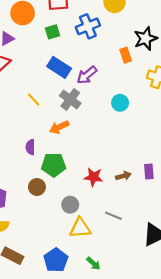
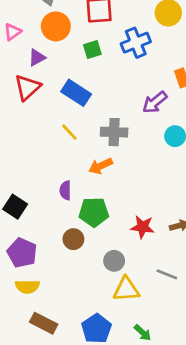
blue rectangle: (59, 67) -> (76, 93), moved
purple arrow: (87, 75) -> (155, 102), moved
gray cross: (70, 99) -> (114, 132), turned -35

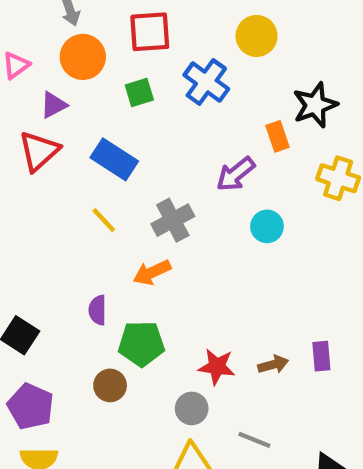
blue cross: (136, 43) -> (206, 82), turned -32
gray cross: (114, 132) -> (173, 220), turned -30
gray circle: (114, 261) -> (192, 408), moved

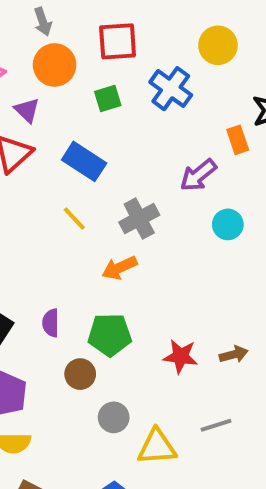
purple triangle: (54, 105) -> (27, 110), turned -48
purple semicircle: (97, 310) -> (51, 323), moved
gray circle: (192, 408) -> (114, 417), moved
gray line: (254, 440) -> (216, 425), turned -40

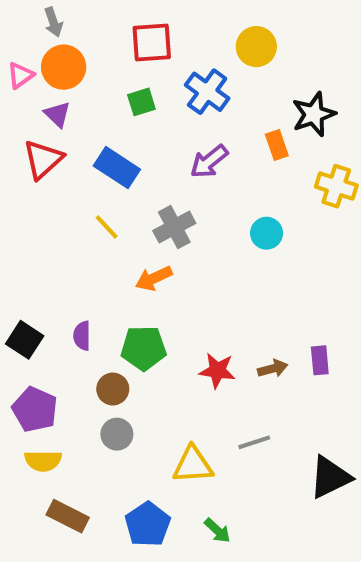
gray arrow: (43, 22) -> (53, 22), moved
orange circle: (55, 65) -> (64, 67), moved
purple arrow: (198, 175) -> (209, 161), moved
gray circle: (114, 417) -> (117, 434), moved

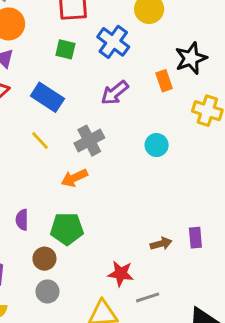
green square: (141, 102) -> (65, 49), turned 30
red star: (217, 371) -> (121, 274), moved

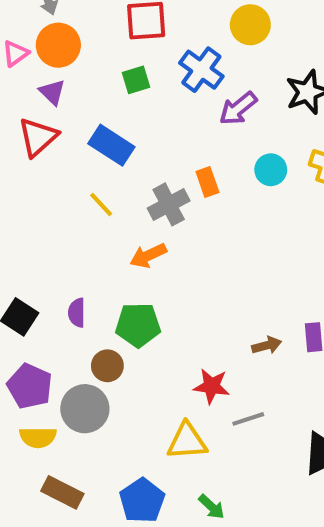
green square: (65, 49) -> (136, 80), turned -30
orange rectangle: (164, 81) -> (207, 182), moved
purple arrow: (115, 93) -> (238, 108), moved
cyan circle: (157, 145) -> (271, 170), moved
gray circle: (47, 291) -> (85, 409), moved, size x1.5

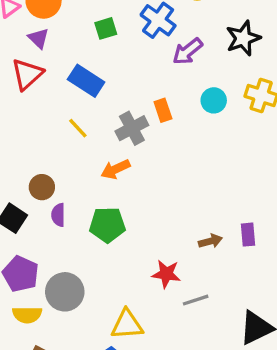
brown circle: (107, 366) -> (42, 187), moved
yellow triangle: (187, 441) -> (127, 325), moved

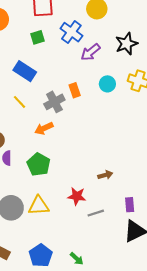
green pentagon: (107, 225) -> (39, 164), turned 30
purple rectangle: (248, 235) -> (130, 205), moved
yellow triangle: (127, 325) -> (39, 206), moved

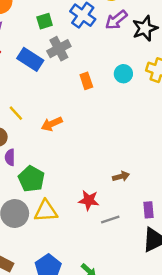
purple arrow: (90, 52) -> (116, 20), moved
yellow line: (20, 102) -> (16, 113), moved
gray cross: (54, 102) -> (59, 49), moved
green pentagon: (39, 164) -> (31, 179), moved

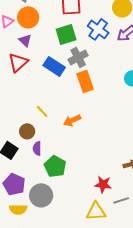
green square: (45, 21) -> (66, 34), size x1.5
orange rectangle: (86, 81) -> (85, 81), moved, size x1.5
yellow triangle: (46, 211) -> (96, 211), moved

